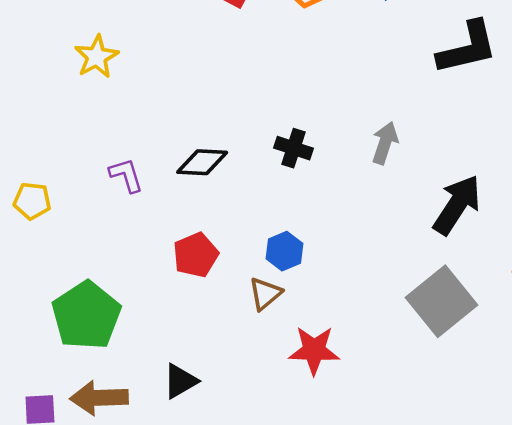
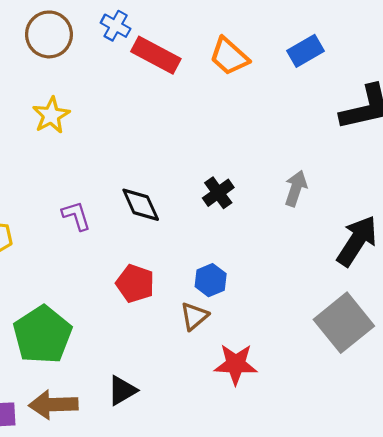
black cross: (293, 148) -> (218, 193), turned 36
black diamond: (202, 162) -> (141, 205), turned 63
red pentagon: (196, 255) -> (135, 283), turned -30

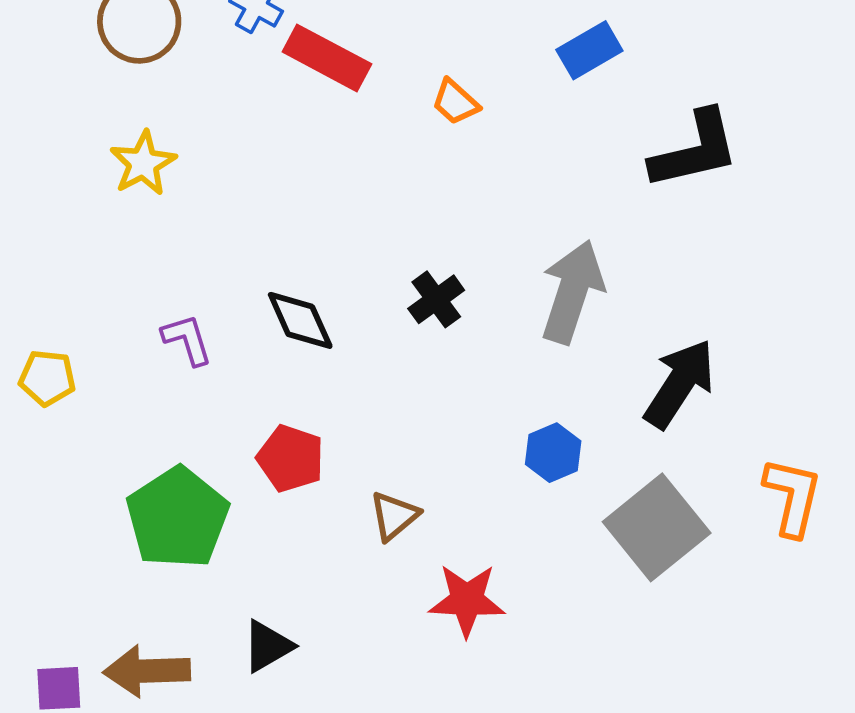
orange trapezoid: (229, 56) -> (455, 102), moved, size x0.7
gray arrow: (296, 188) -> (572, 292), size x1.6
blue hexagon: (211, 280) -> (553, 453), moved
green pentagon: (42, 335) -> (178, 518), moved

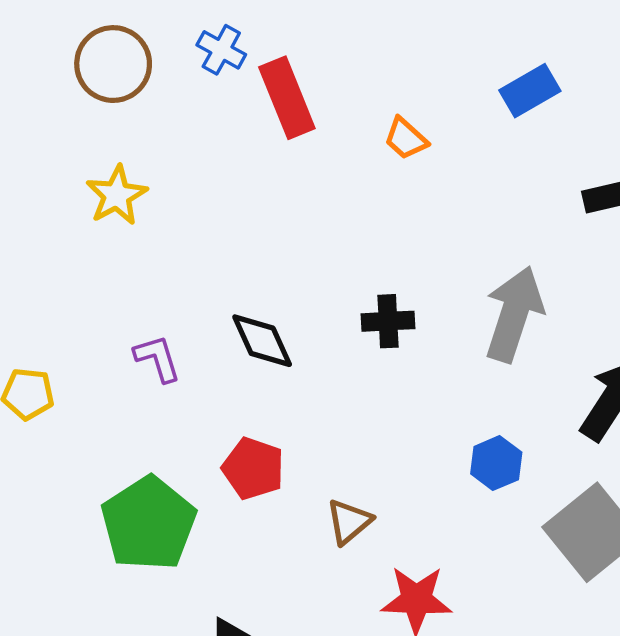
red rectangle: (327, 58) -> (287, 98), turned 40
black cross: (436, 299) -> (388, 321), turned 33

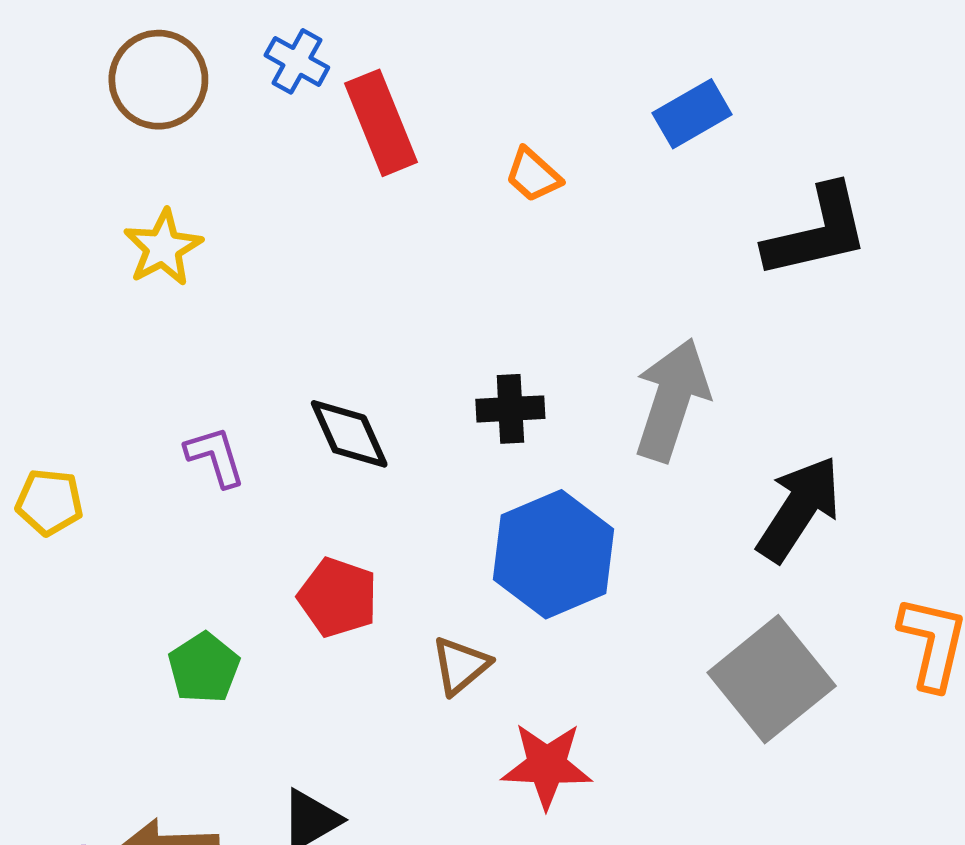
blue hexagon: (496, 463) -> (554, 554), moved, size x1.8
green pentagon: (149, 523) -> (204, 668), size x0.6

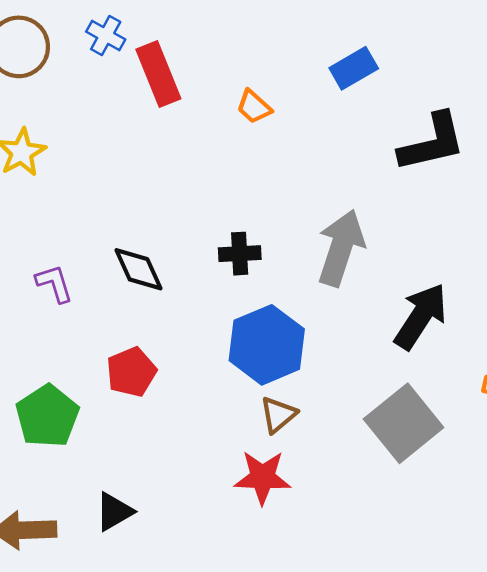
red pentagon: (338, 597) -> (131, 372), turned 30
brown triangle: (460, 666) -> (278, 415), moved
green pentagon: (204, 668) -> (47, 416), size x1.4

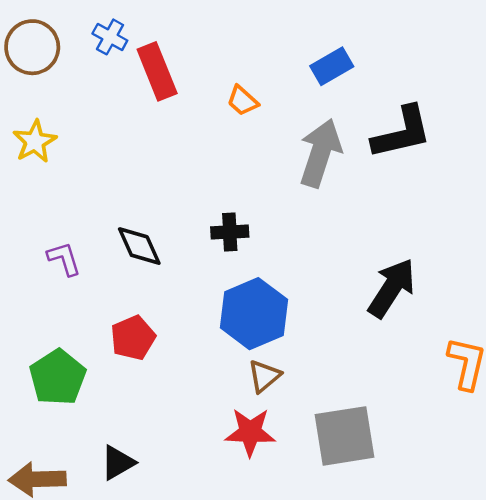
gray arrow: (341, 248) -> (320, 153), moved
gray square: (404, 423) -> (344, 436), moved, turned 30

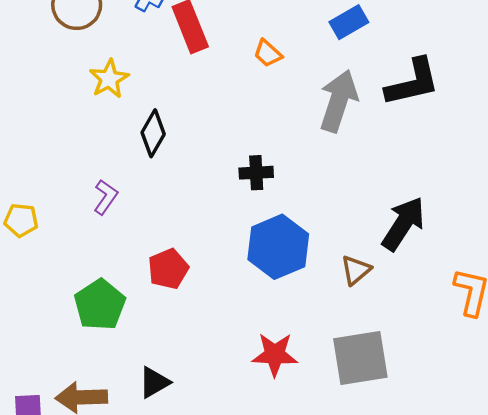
yellow star: (35, 141) -> (109, 79), moved
black diamond: (139, 246) -> (153, 133), moved, turned 54
purple L-shape: (64, 259) -> (106, 197), turned 52
brown triangle: (264, 376) -> (356, 270), moved

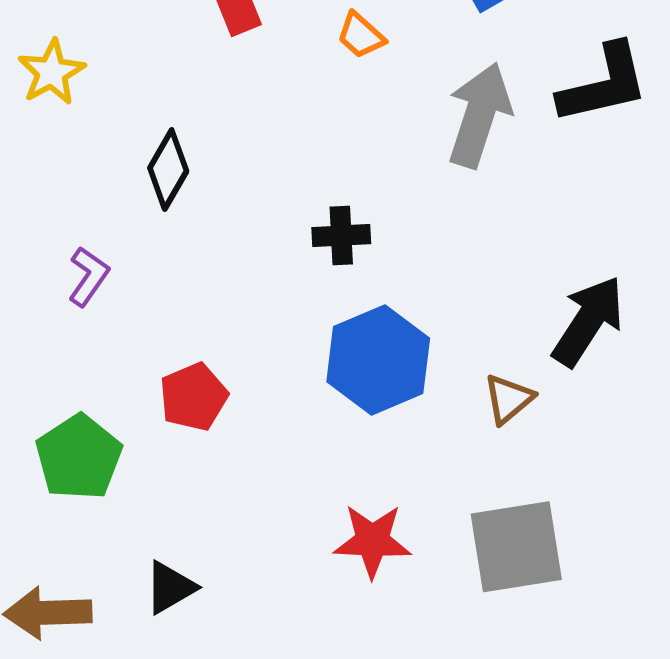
yellow star: (109, 79) -> (52, 72), moved

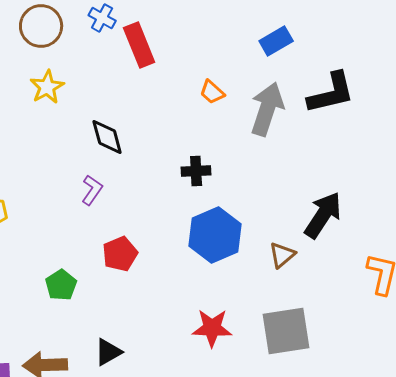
orange trapezoid: (361, 35) -> (212, 92), moved
black diamond: (168, 169) -> (107, 137), turned -45
purple L-shape: (88, 276) -> (92, 190), moved
green pentagon: (79, 457) -> (61, 285), size x0.7

